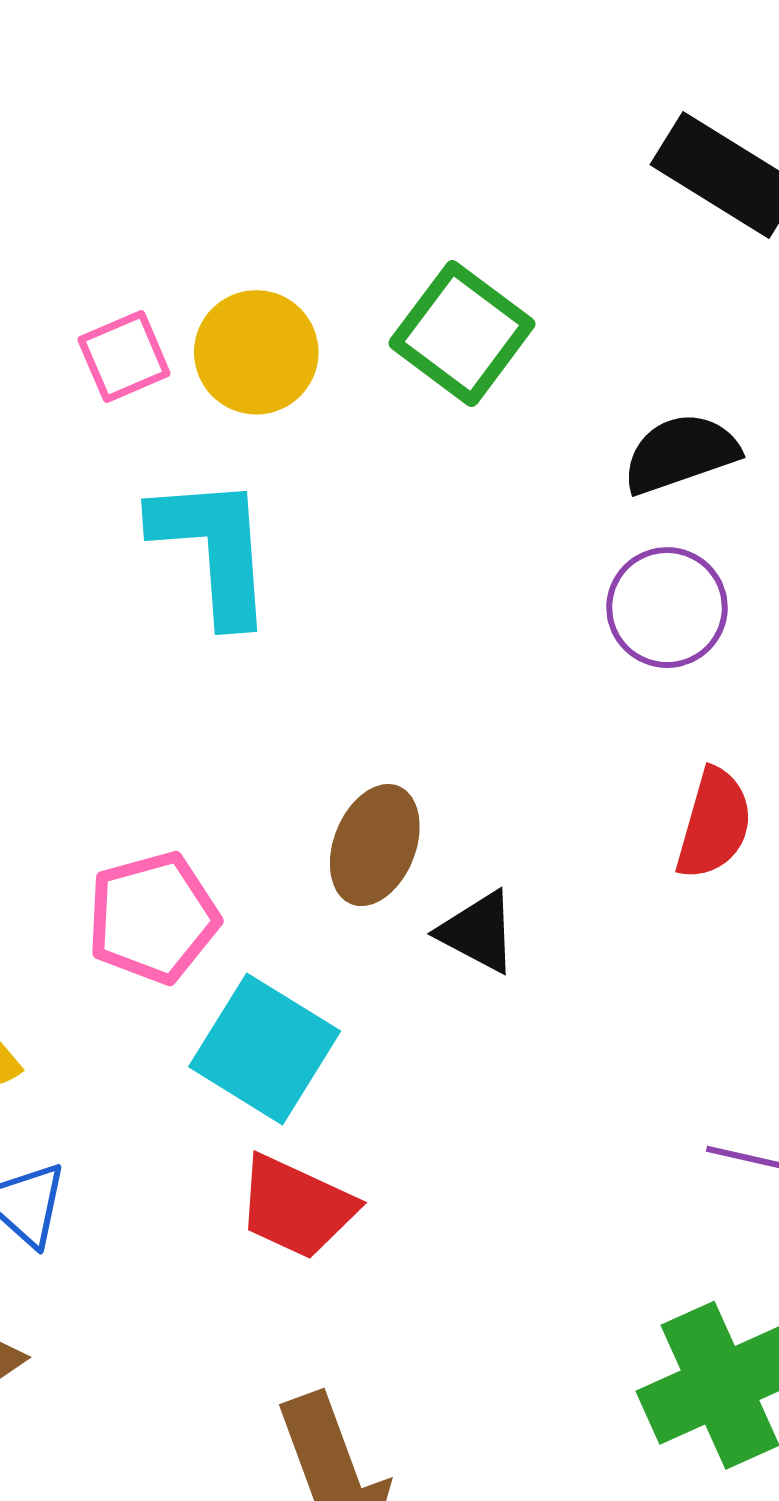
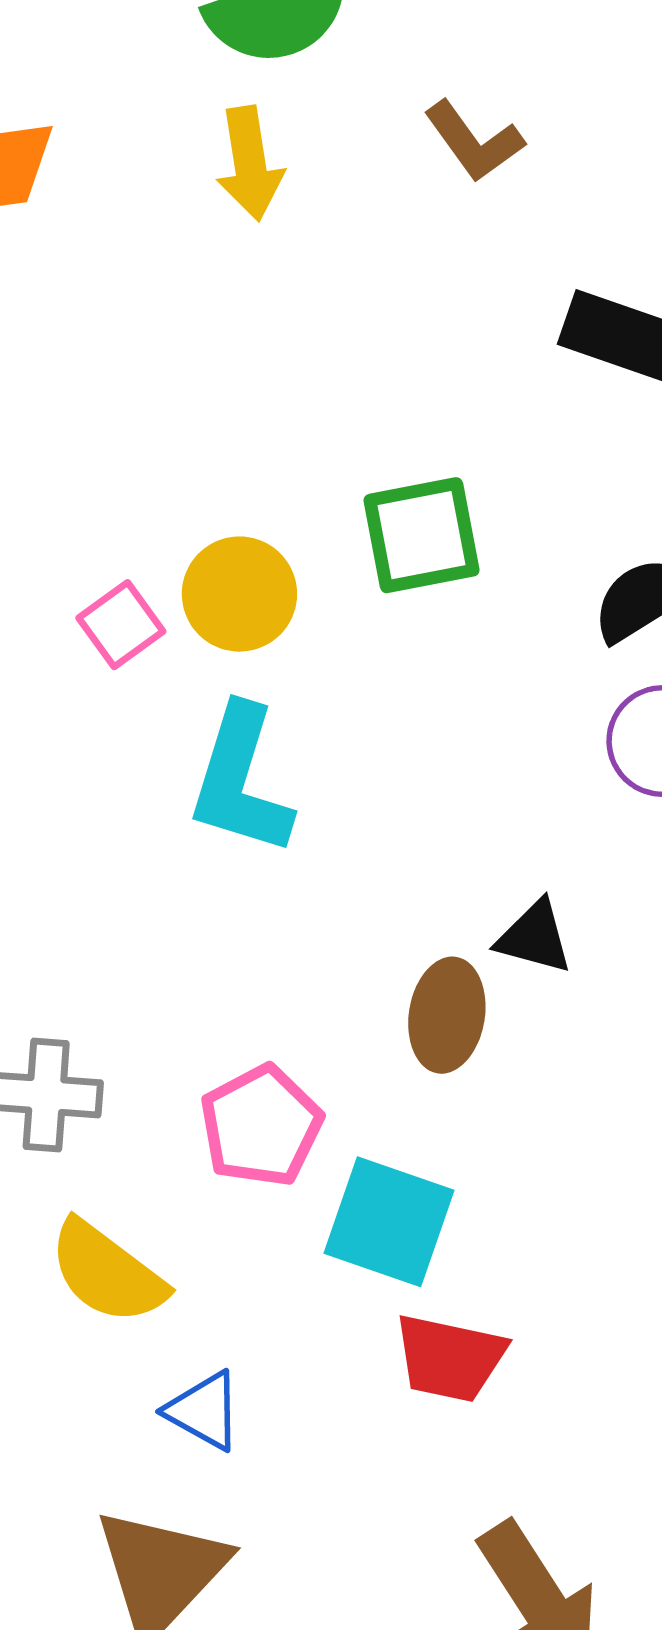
green square: (462, 334) -> (422, 535), turned -35
cyan L-shape: (213, 549) -> (241, 780), turned -146
black triangle: (478, 932) -> (534, 937), moved

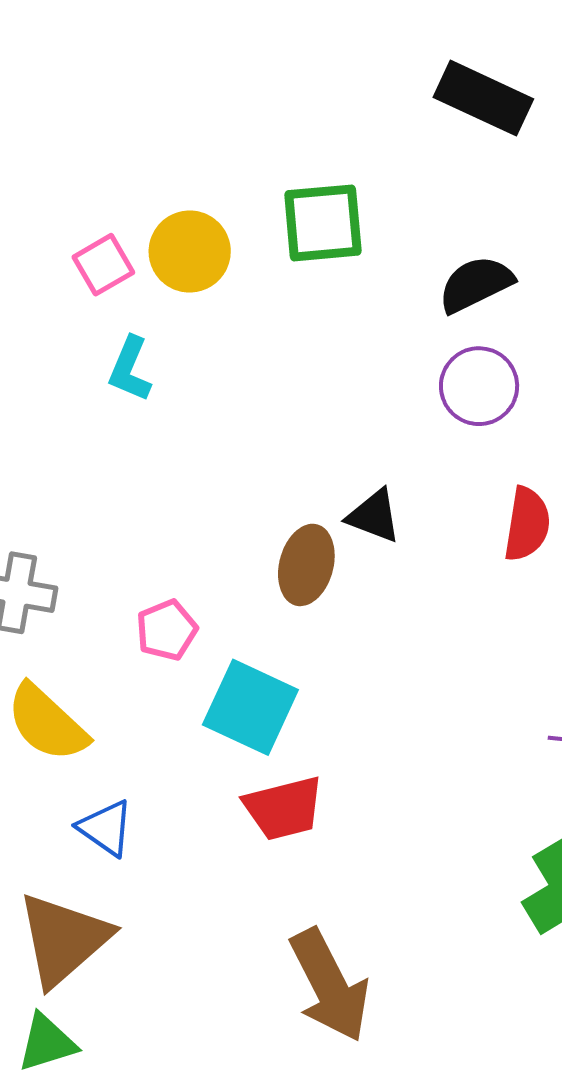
cyan L-shape: (241, 780) -> (130, 369), moved, size x0.6
pink pentagon: (261, 1126) -> (167, 630), size x0.7
red trapezoid: (450, 1358) -> (284, 808), turned -32

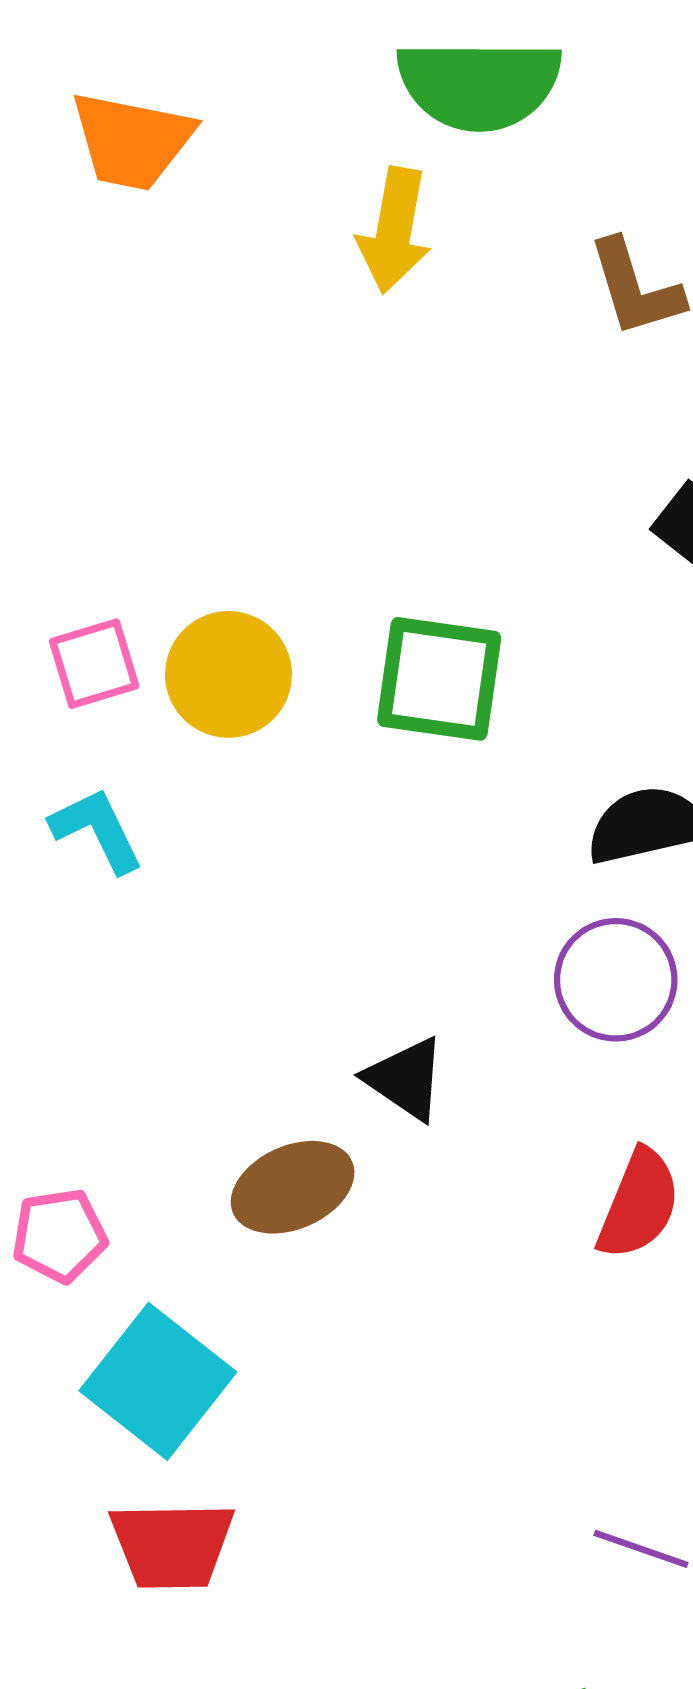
cyan L-shape: (130, 369) -> (97, 830), turned 118
black triangle: (374, 516) -> (406, 1079), moved
brown ellipse: (306, 565) -> (293, 1187), turned 38

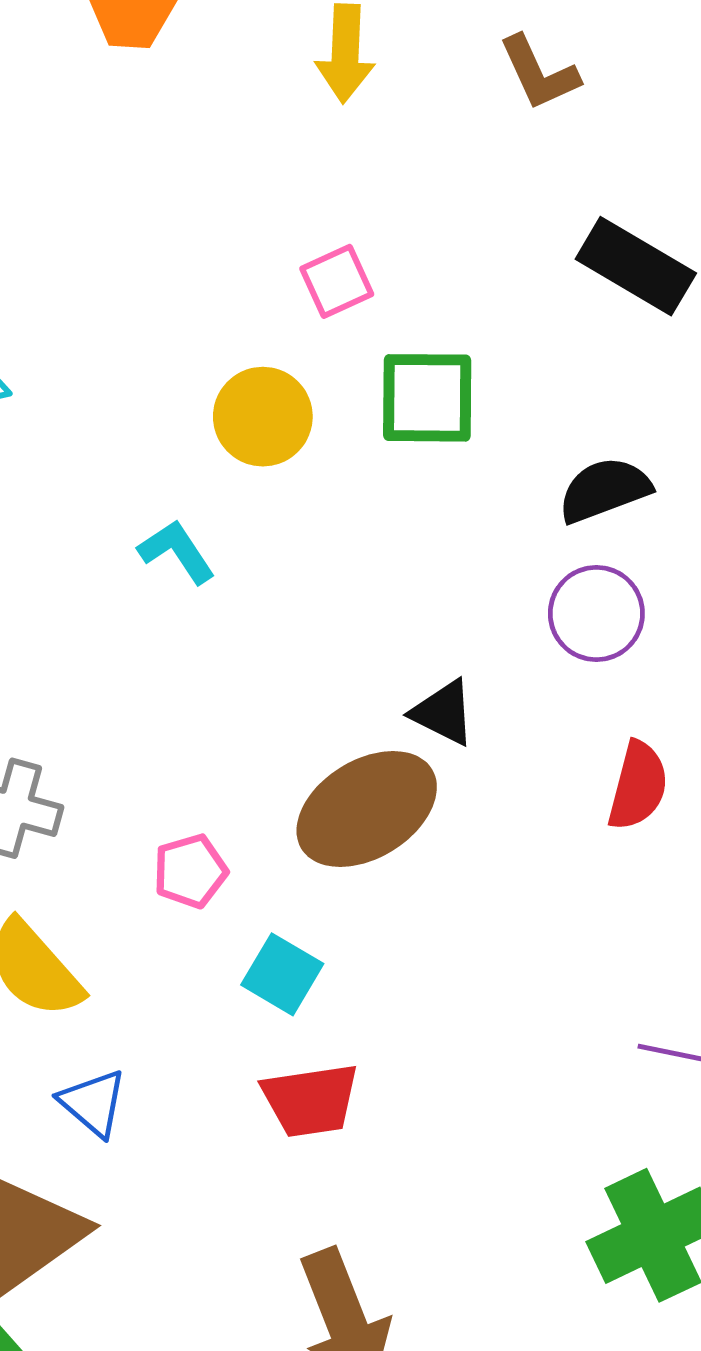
pink square: (94, 664) -> (337, 281), moved
brown ellipse: (293, 1187) -> (367, 809), size x1.5
cyan square: (158, 1381) -> (282, 974), size x0.7

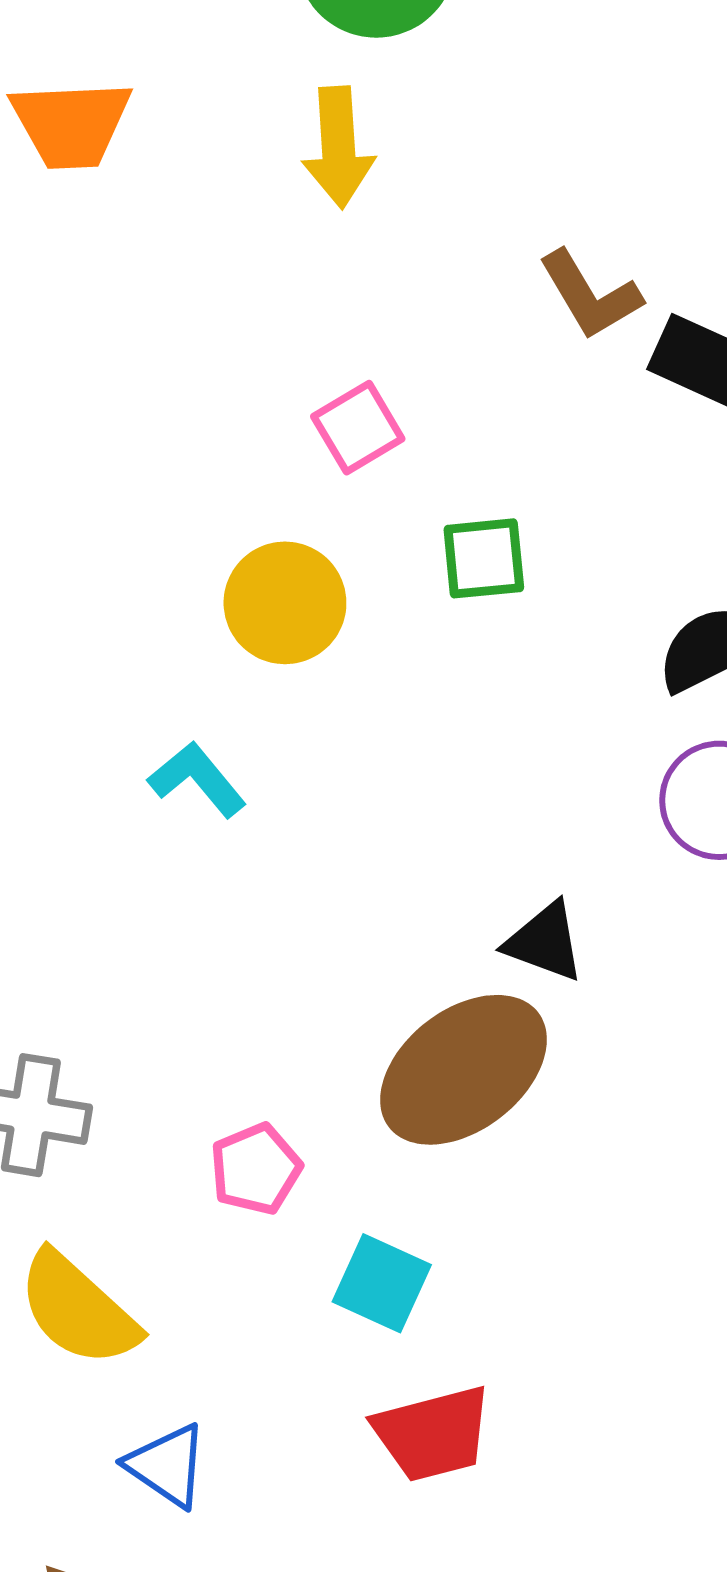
brown L-shape: (539, 73) -> (590, 295), moved
green square: (427, 398) -> (484, 558), size x0.7

